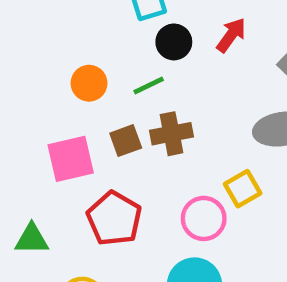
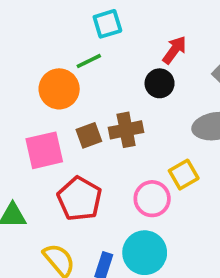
black circle: (174, 42) -> (160, 83), moved
orange circle: (89, 83) -> (59, 89), size x1.4
green line: (149, 85) -> (89, 61), moved

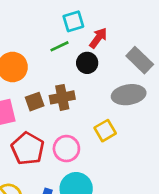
cyan square: (107, 24) -> (73, 21), moved
green line: (89, 61) -> (60, 46), moved
pink circle: (152, 199) -> (66, 149), moved

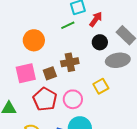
black circle: (87, 63) -> (100, 42), moved
brown square: (35, 102) -> (50, 73), moved

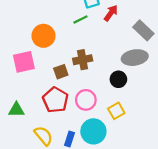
black circle: (100, 42) -> (118, 79), moved
pink square: (26, 73) -> (24, 62), moved
yellow square: (101, 86) -> (116, 111), moved

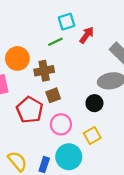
brown cross: (83, 60) -> (44, 71), moved
brown square: (61, 72) -> (53, 95), moved
red pentagon: (55, 100) -> (30, 110), moved

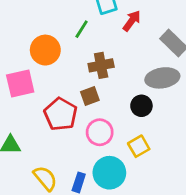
green line: (55, 42) -> (82, 29), moved, turned -32
brown cross: (44, 71) -> (101, 65), moved

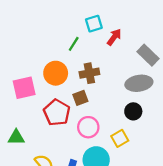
orange circle: (45, 50) -> (56, 73), moved
black circle: (141, 106) -> (133, 111), moved

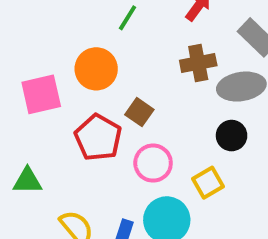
brown cross: (89, 73) -> (198, 63), moved
brown square: (80, 98) -> (139, 112), turned -35

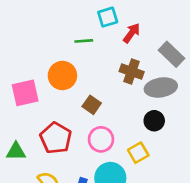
green line: (128, 18) -> (84, 41), turned 54
brown cross: (198, 63) -> (132, 72), turned 30
red pentagon: (98, 138) -> (56, 138), moved

